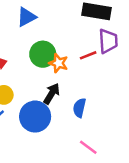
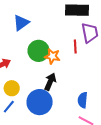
red line: (88, 55) -> (75, 47), turned -64
blue semicircle: (79, 108) -> (83, 100), moved

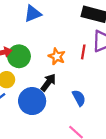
green circle: (39, 51) -> (19, 56), moved
blue semicircle: (83, 100) -> (79, 98), moved, turned 133

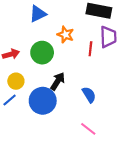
green circle: (19, 56) -> (42, 53), moved
orange star: (57, 56) -> (66, 35), moved

